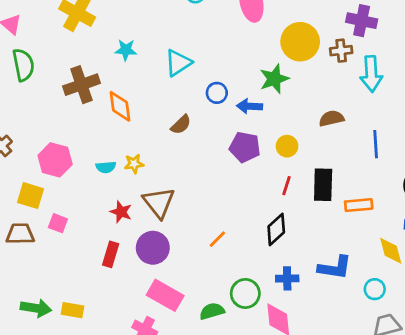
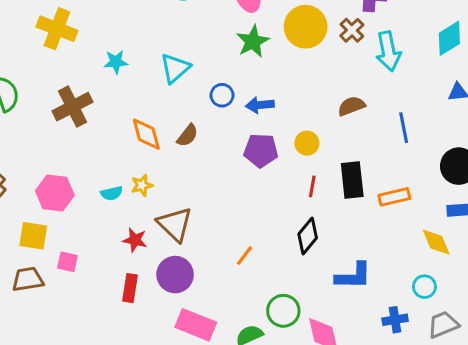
brown cross: (341, 51) -> (352, 30), turned -30
green star: (274, 79) -> (253, 41), moved
orange diamond: (120, 106) -> (146, 134), moved
blue L-shape: (335, 268) -> (353, 276), moved
blue cross: (287, 278) -> (395, 320), moved

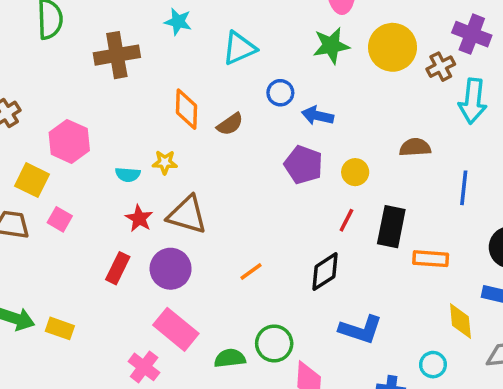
cyan semicircle: (112, 193) -> (128, 175), moved
brown triangle: (175, 224) -> (187, 215), turned -45

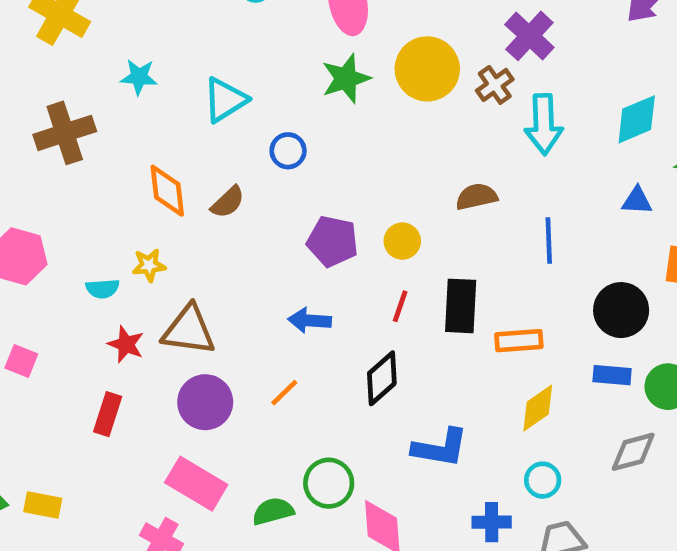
purple cross: (472, 34) -> (529, 36), turned 30
blue arrow: (318, 116) -> (310, 320), moved
purple circle: (171, 269) -> (205, 402), moved
yellow diamond: (460, 321) -> (538, 408), moved, turned 69

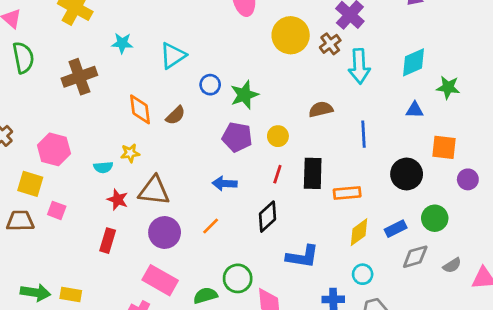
green star: (346, 78) -> (244, 95), moved
blue rectangle: (612, 375) -> (396, 229), moved, turned -30

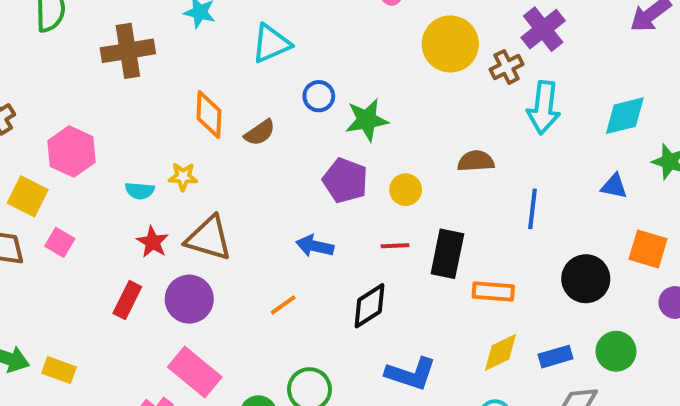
red line: (277, 174) -> (395, 246), turned 60
purple circle: (165, 232) -> (189, 299), moved

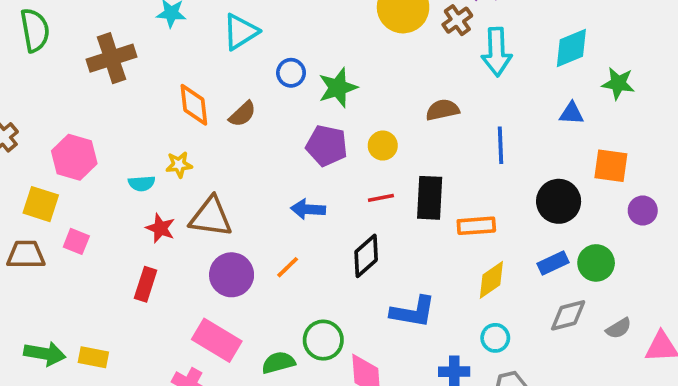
purple circle: (189, 299) -> (232, 275), moved
blue rectangle: (555, 357) -> (553, 263), moved

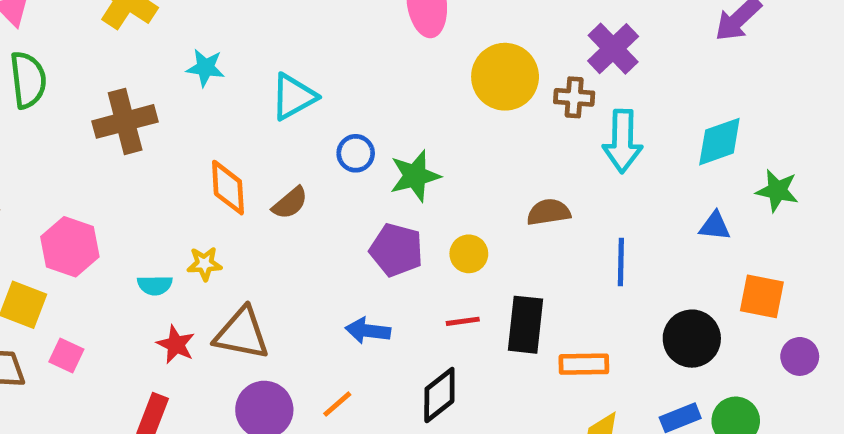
brown cross: (457, 20) -> (574, 97), turned 36

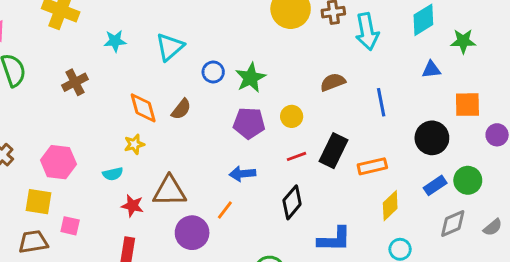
brown cross: (125, 121) -> (75, 82), size x0.7
yellow star: (204, 264) -> (134, 144), moved
black rectangle: (526, 325) -> (333, 151), turned 32
orange line: (337, 404) -> (225, 210), moved

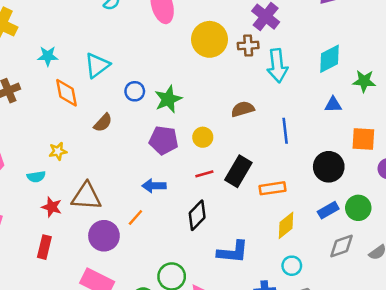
orange diamond: (143, 108) -> (66, 93), moved

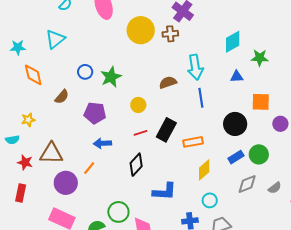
cyan triangle: (97, 65) -> (55, 39), moved
cyan arrow: (277, 66) -> (195, 67), moved
purple pentagon: (164, 140) -> (95, 113), moved

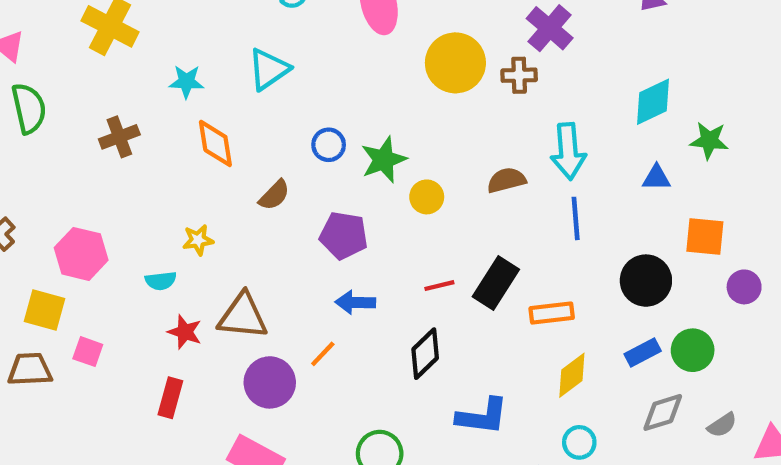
yellow circle: (138, 105) -> (427, 197), moved

